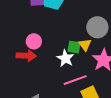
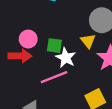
green square: (74, 47) -> (54, 46), moved
pink line: (75, 80) -> (54, 77), moved

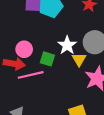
white star: (66, 58) -> (67, 45), moved
pink line: (54, 77) -> (31, 75), moved

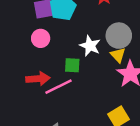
pink circle: (24, 49) -> (41, 38), moved
yellow triangle: (79, 59) -> (118, 55), moved

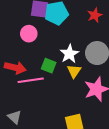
yellow triangle: (118, 55) -> (74, 71), moved

